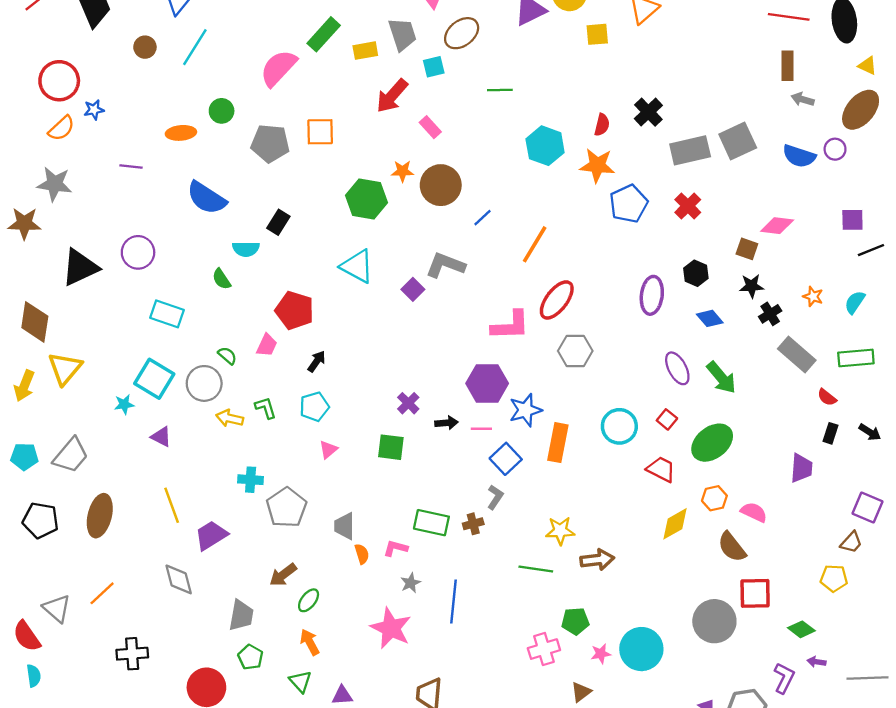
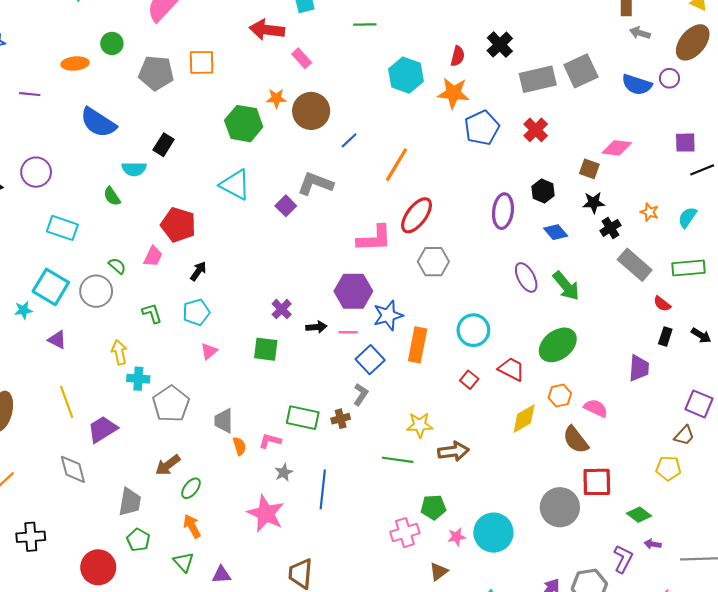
red arrow: (392, 96) -> (267, 30), turned 56
yellow arrow: (230, 418) -> (119, 352), moved, turned 65
red square: (667, 419) -> (469, 380), moved

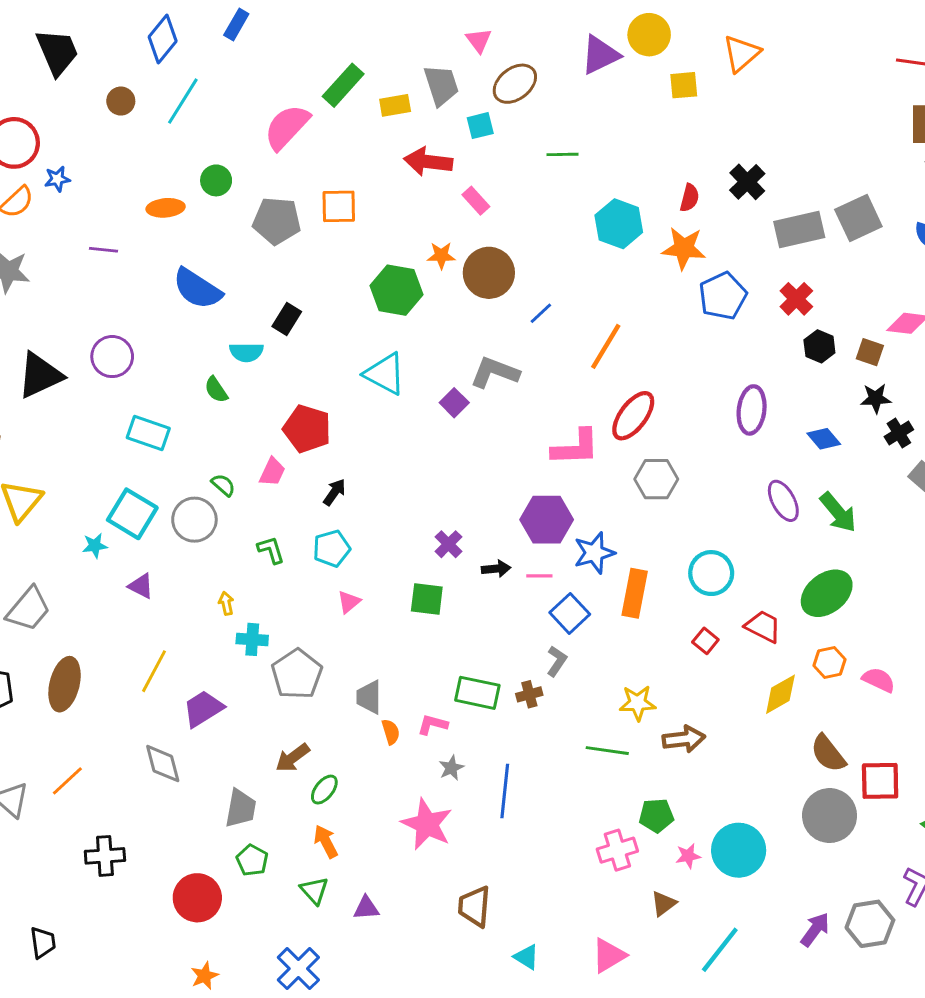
black hexagon: (543, 191) -> (819, 346), moved
yellow arrow: (119, 352) -> (226, 603), size x0.7
yellow line: (67, 402) -> (154, 671), turned 48
brown semicircle: (576, 440) -> (828, 753), moved

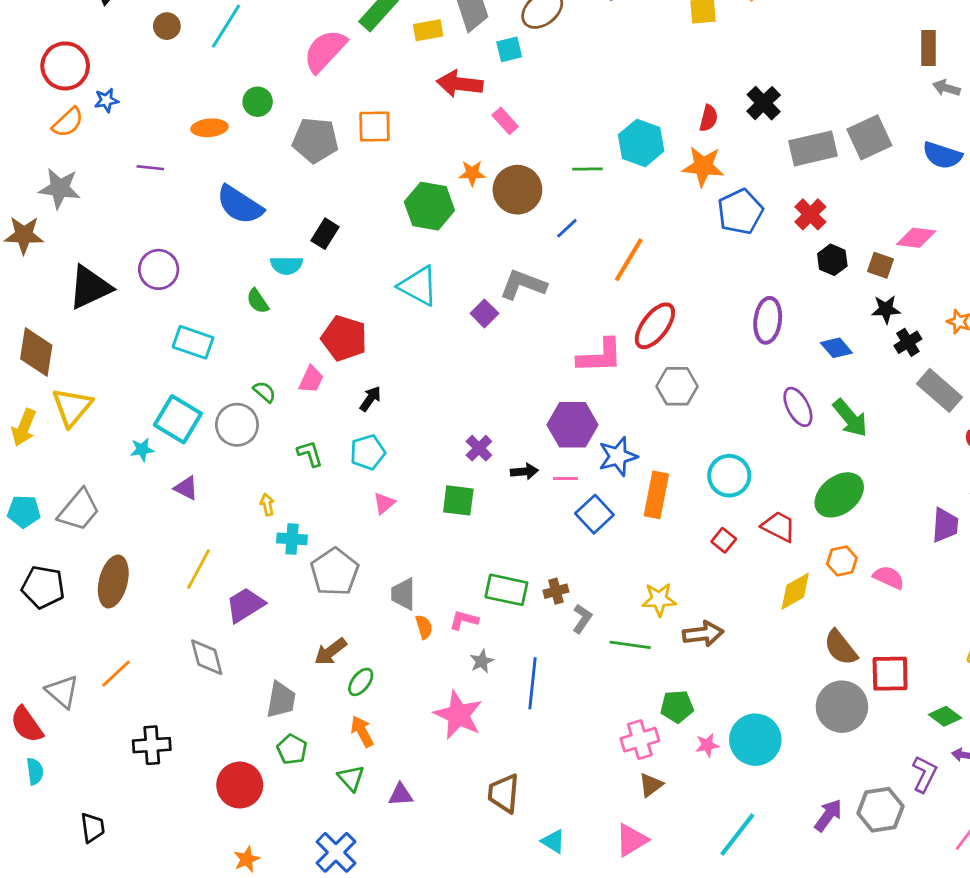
green line: (562, 154) -> (588, 169), moved
gray L-shape: (557, 661) -> (582, 619), moved
brown triangle: (664, 904) -> (651, 785), moved

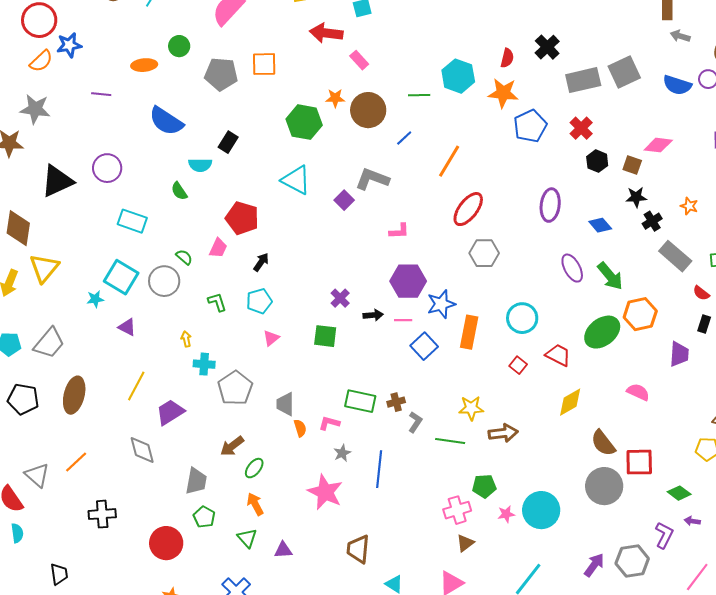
blue star: (106, 100) -> (69, 45), size x1.4
pink L-shape: (600, 356) -> (399, 231), moved, size x0.6
orange hexagon: (842, 561) -> (640, 314), moved, size x1.5

